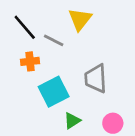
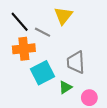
orange cross: (30, 61) -> (24, 49), size x1.5
green triangle: (72, 121) -> (65, 87), moved

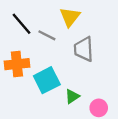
orange cross: (24, 49) -> (17, 64), moved
gray trapezoid: (76, 62) -> (84, 49), moved

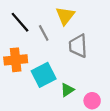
gray line: (47, 35) -> (44, 33), turned 35

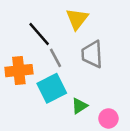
black line: (20, 22) -> (39, 34), moved
gray line: (44, 33) -> (56, 58), moved

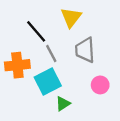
green triangle: (79, 106) -> (63, 104), moved
pink circle: (108, 118) -> (100, 85), moved

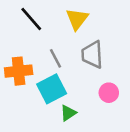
black line: (36, 31) -> (31, 19), moved

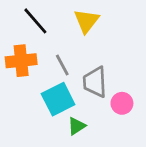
gray trapezoid: (92, 55) -> (95, 82), moved
orange cross: (19, 71) -> (21, 61), moved

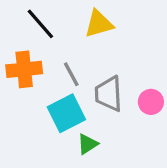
yellow triangle: (86, 21) -> (99, 24), turned 36
pink circle: (122, 103) -> (151, 102), moved

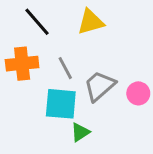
gray trapezoid: (109, 94) -> (100, 86), turned 52
cyan square: (66, 113) -> (61, 104), turned 32

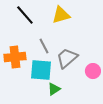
orange cross: (22, 64) -> (15, 57), moved
pink circle: (138, 93) -> (93, 71), moved

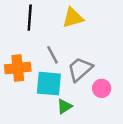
black line: (25, 15) -> (30, 18), turned 45
pink circle: (93, 71) -> (102, 88), moved

